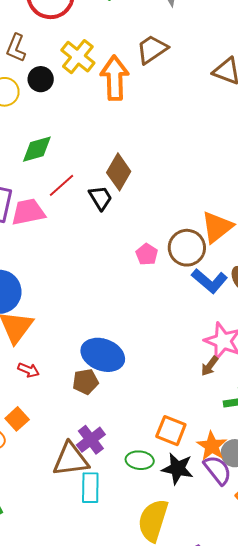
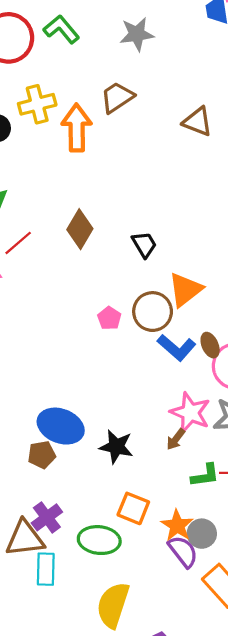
yellow cross: (78, 57) -> (37, 104), turned 36
black trapezoid: (100, 198) -> (144, 245), moved
green ellipse: (140, 460) -> (99, 540), size x1.4
black star: (178, 469) -> (116, 447), moved

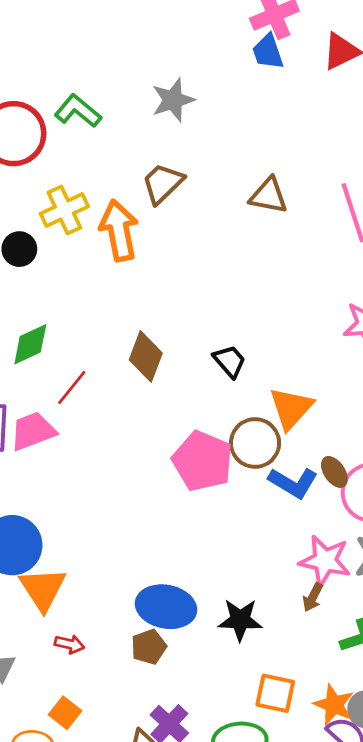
pink pentagon: (109, 318) -> (202, 461), size x2.0

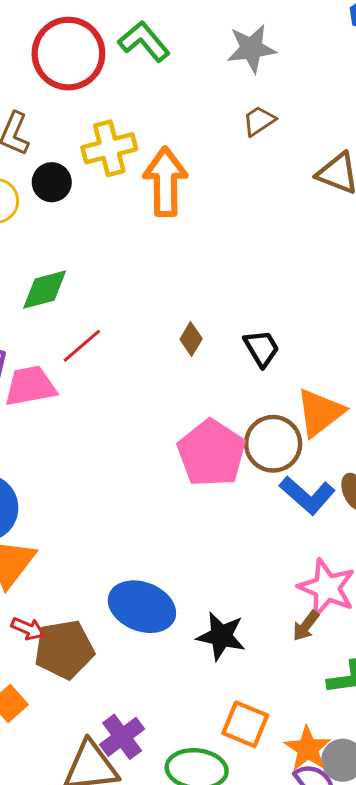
brown trapezoid: (163, 183) -> (259, 121), moved, size x0.7
brown diamond: (146, 356) -> (191, 339), moved, size x0.6
brown pentagon: (149, 647) -> (64, 649), moved, size x1.5

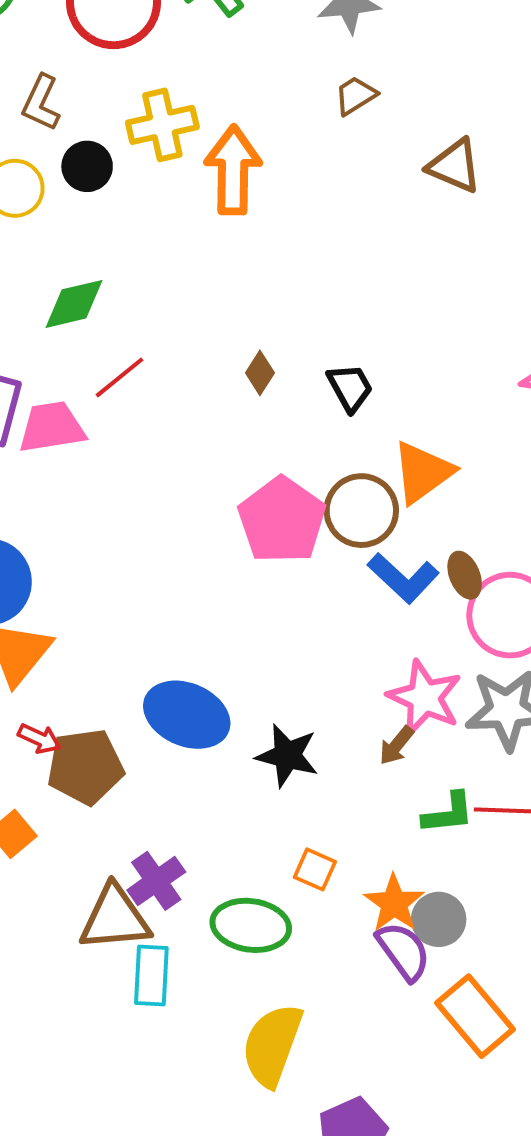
orange square: (245, 724) -> (315, 869), size x0.7

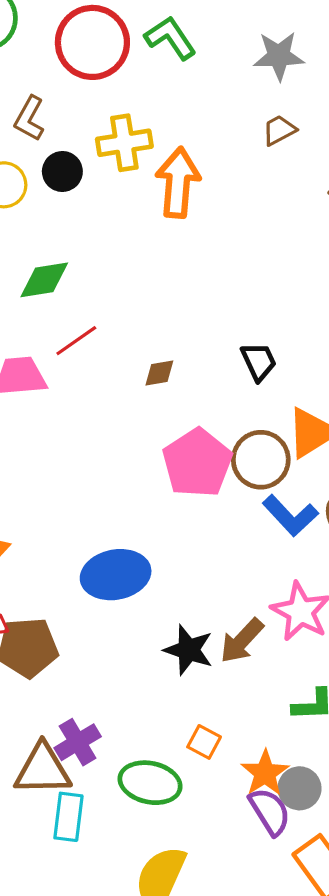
brown diamond: (260, 373) -> (159, 373), moved, turned 44
blue ellipse: (187, 715) -> (116, 575), moved, turned -38
brown arrow: (396, 745) -> (242, 641), moved, size x1.5

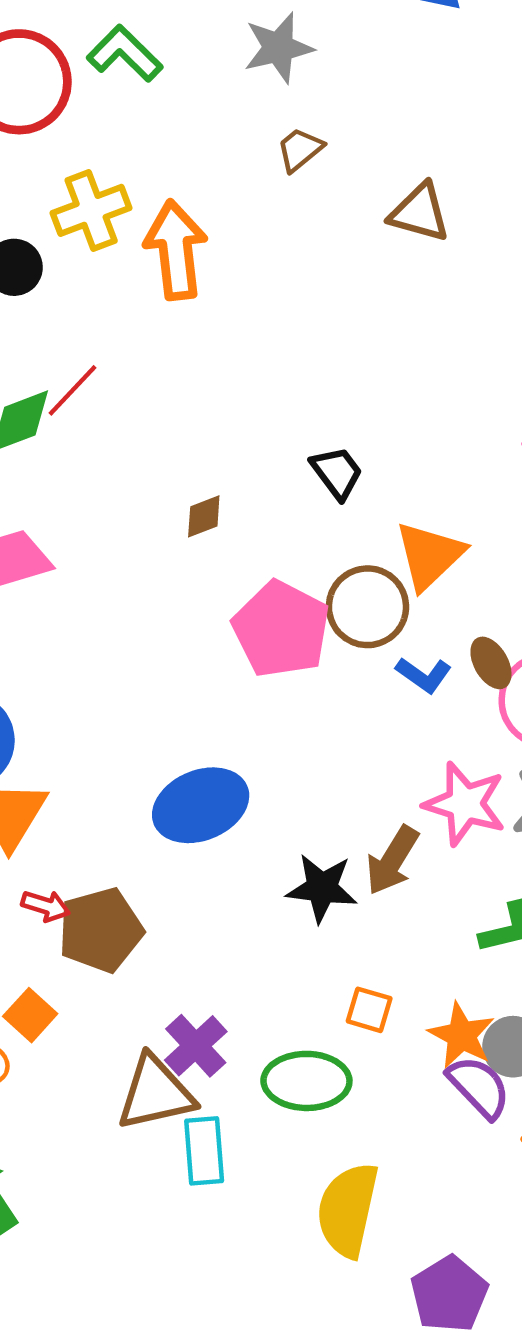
red line: (76, 341) -> (72, 390), moved
blue L-shape: (290, 515) -> (424, 675), size x0.7

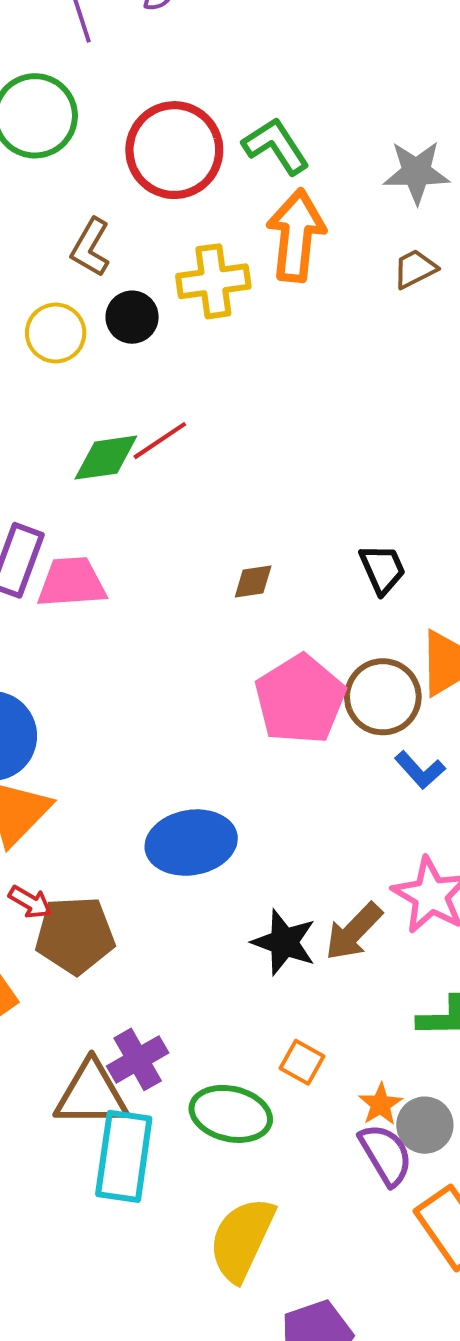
orange arrow: (176, 250) -> (296, 235), moved
orange star: (461, 1035) -> (380, 1104), size x0.7
cyan rectangle: (204, 1151) -> (124, 1156), size x1.4

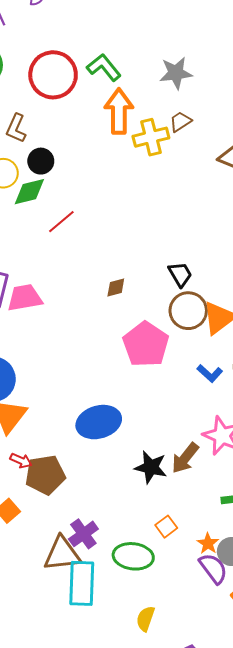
yellow cross: (213, 281) -> (151, 137), moved
green diamond: (106, 458) -> (29, 192), moved
brown circle: (383, 697) -> (188, 311), moved
orange square: (302, 1062) -> (166, 527), turned 30
yellow semicircle: (242, 1239) -> (145, 619), size x0.6

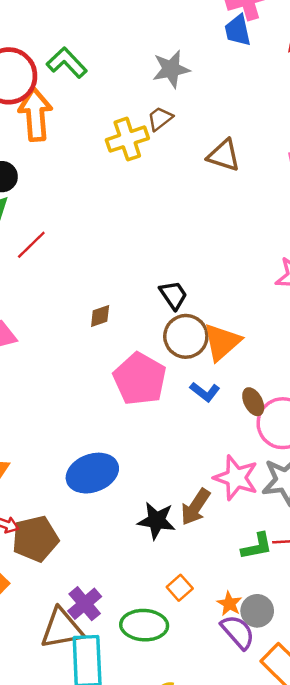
gray star: (176, 73) -> (171, 69), moved
orange arrow: (119, 111) -> (35, 114), moved
blue L-shape: (210, 373) -> (205, 392), moved

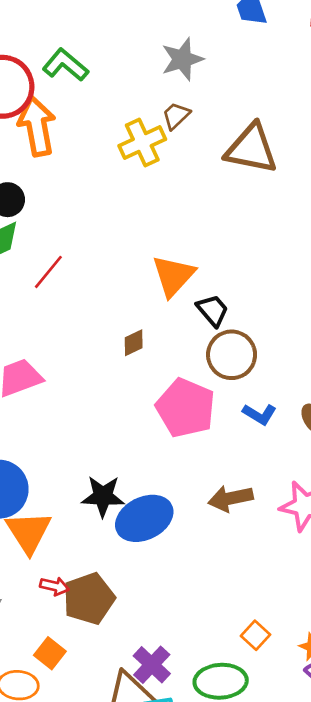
brown triangle: (224, 155) -> (251, 149), size x1.4
orange triangle: (222, 342) -> (173, 276), moved
brown arrow: (195, 507) -> (231, 498), moved, turned 51
black star: (157, 521) -> (103, 496), moved

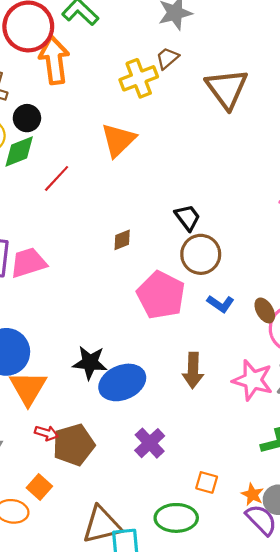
brown triangle: (251, 149) -> (227, 89), turned 39
orange triangle: (173, 276) -> (118, 140), moved
brown arrow: (231, 498) -> (193, 370), turned -80
orange square: (256, 635) -> (207, 482), turned -30
purple cross: (152, 665) -> (150, 443), moved

